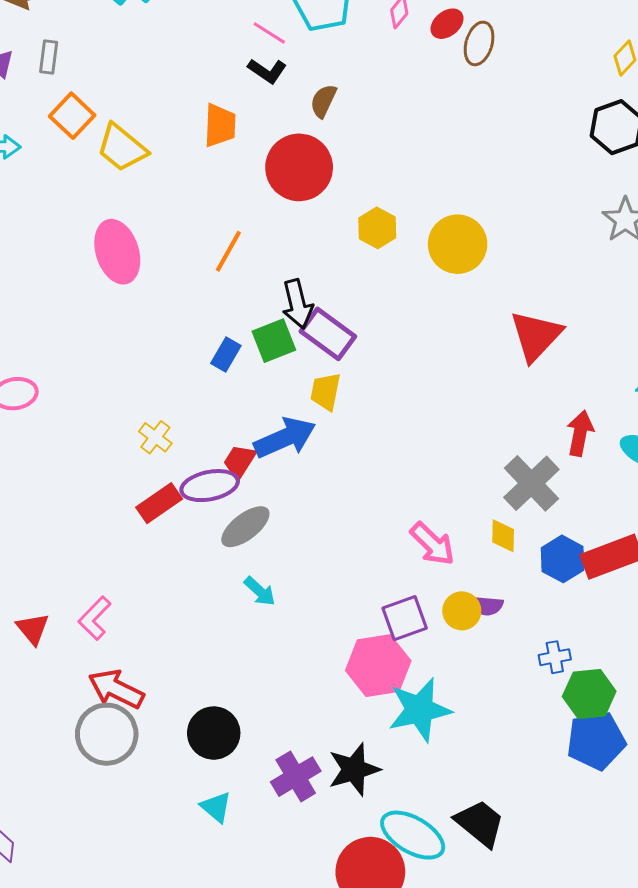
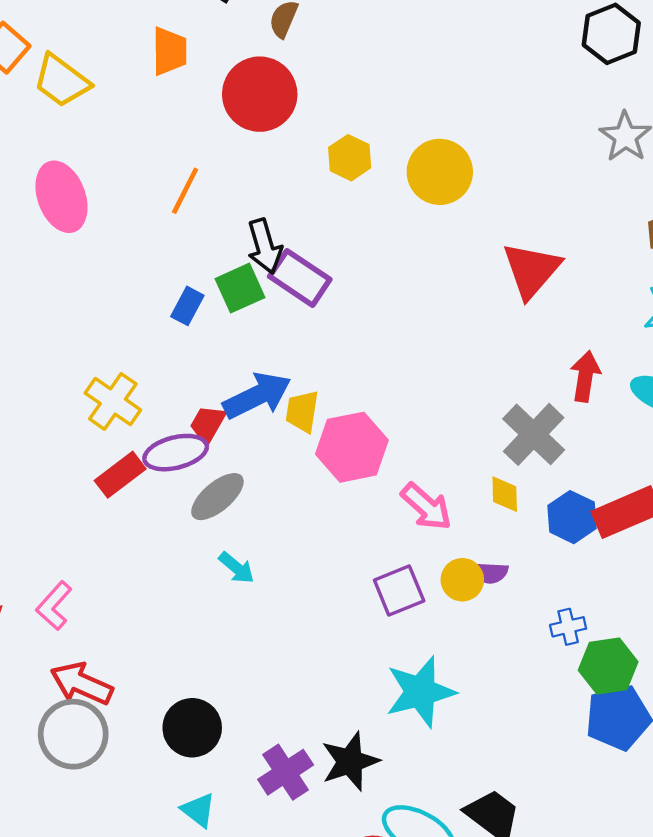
yellow trapezoid: (326, 392) -> (302, 411), moved
yellow cross: (155, 437) -> (113, 401), size x1.5
pink hexagon: (378, 666) -> (352, 447), moved

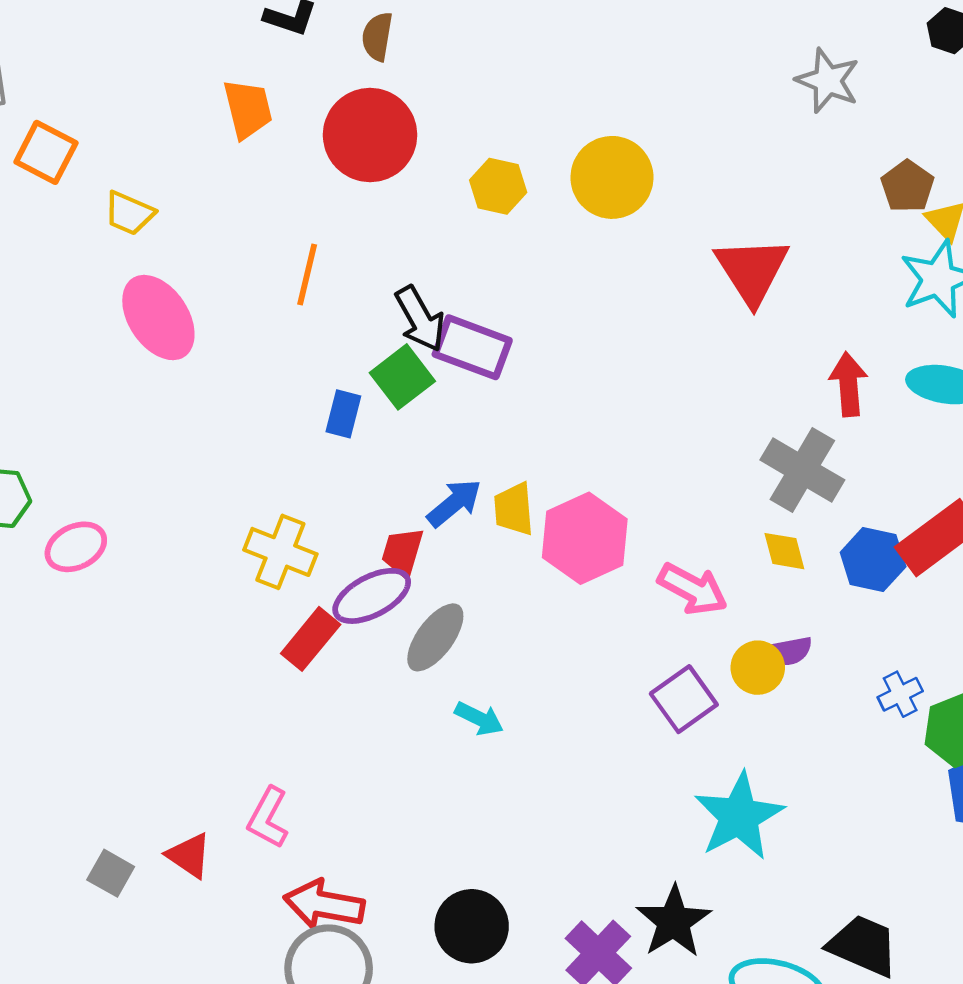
yellow trapezoid: (62, 81) -> (129, 213), moved, size x0.7
blue arrow: (257, 396) -> (454, 503), size x0.7

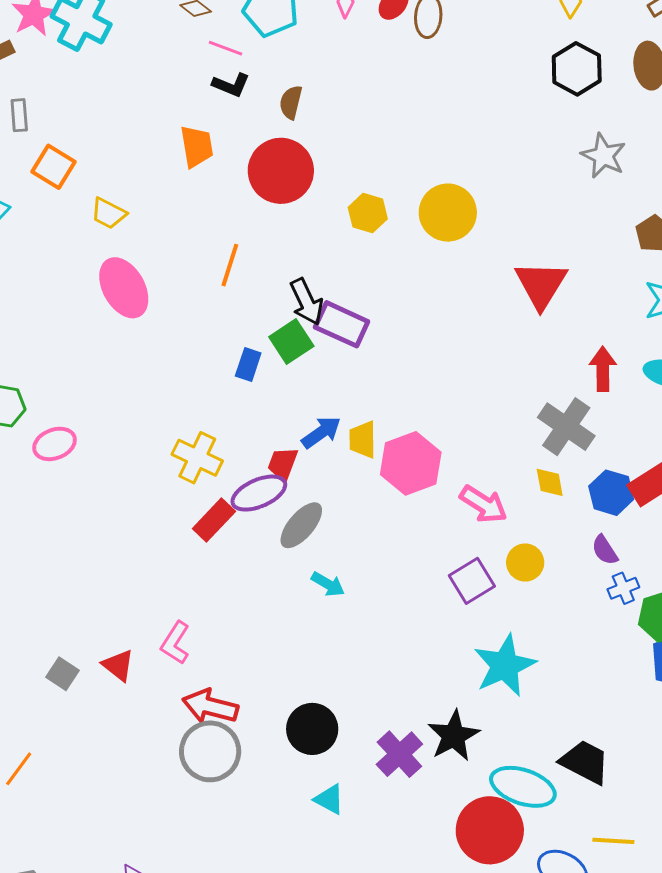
purple semicircle: (789, 651) -> (605, 550), moved, turned 64

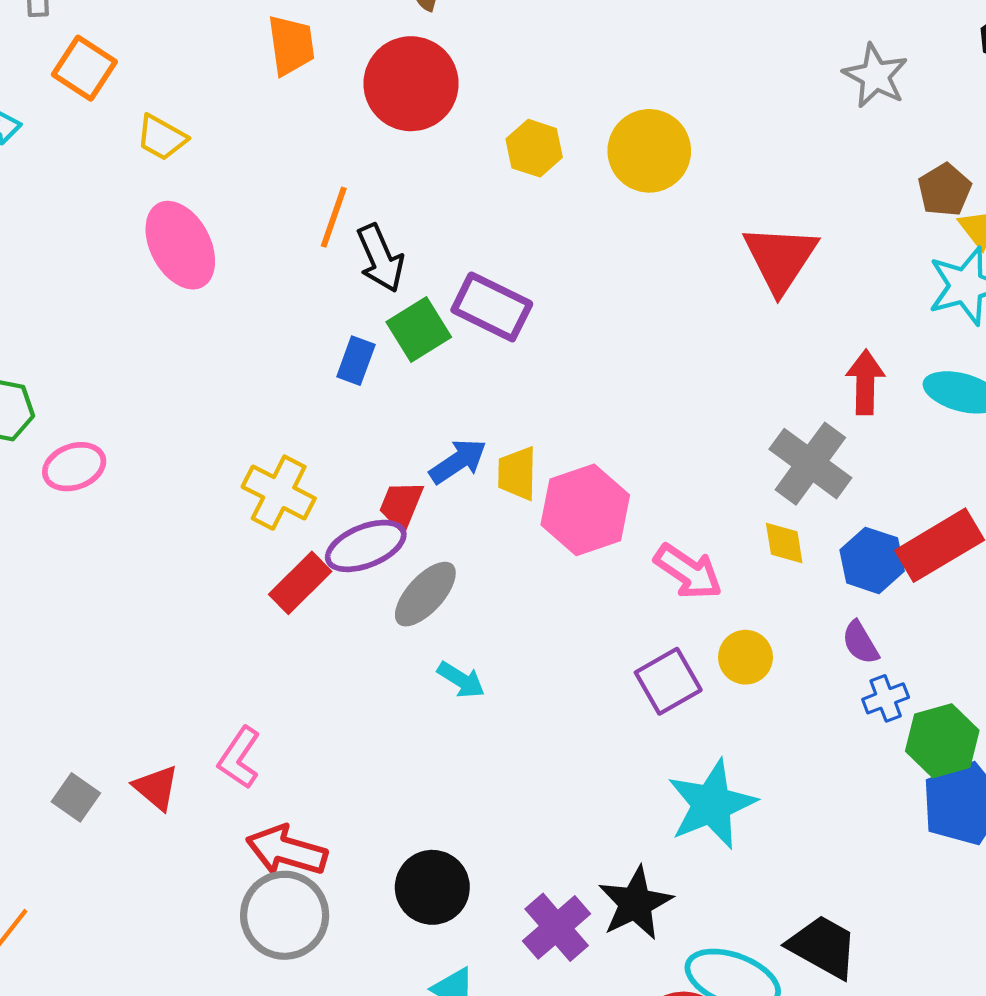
black arrow: (307, 302) -> (380, 258), moved

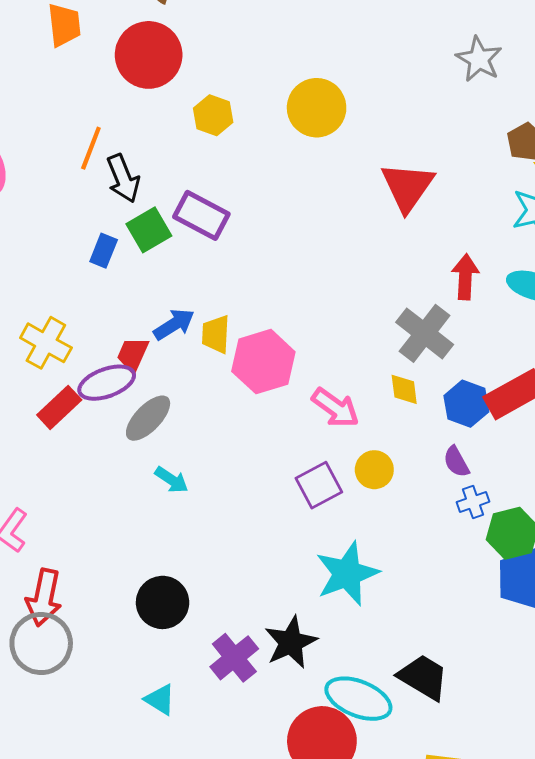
yellow hexagon: (534, 148) -> (213, 115), moved
red arrow: (287, 851) -> (44, 598), turned -96
black circle: (432, 887) -> (163, 602), moved

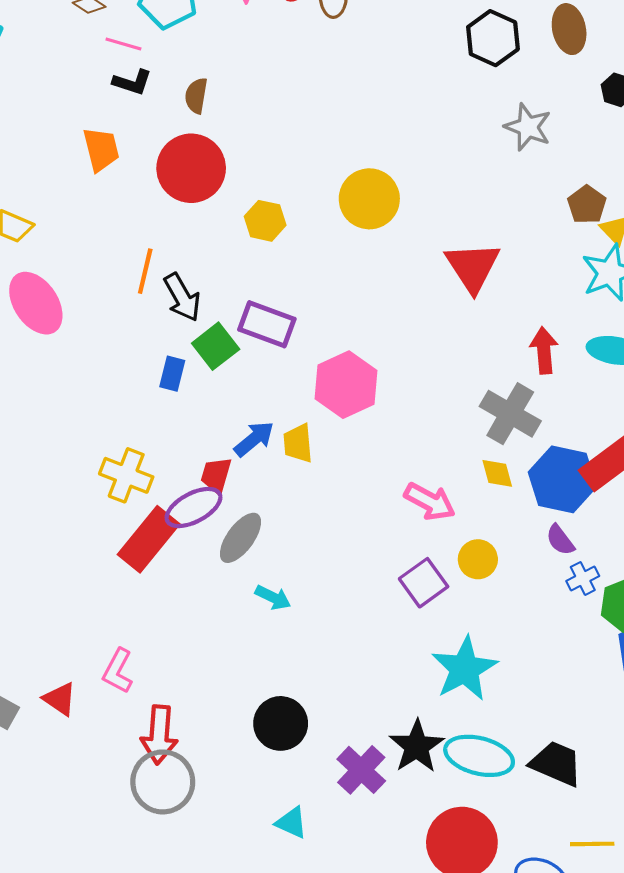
pink hexagon: (263, 362) -> (346, 385), moved
blue hexagon: (466, 404) -> (562, 479), size x1.4
red rectangle: (59, 407) -> (149, 539), size x1.4
cyan ellipse: (358, 699) -> (479, 756), moved

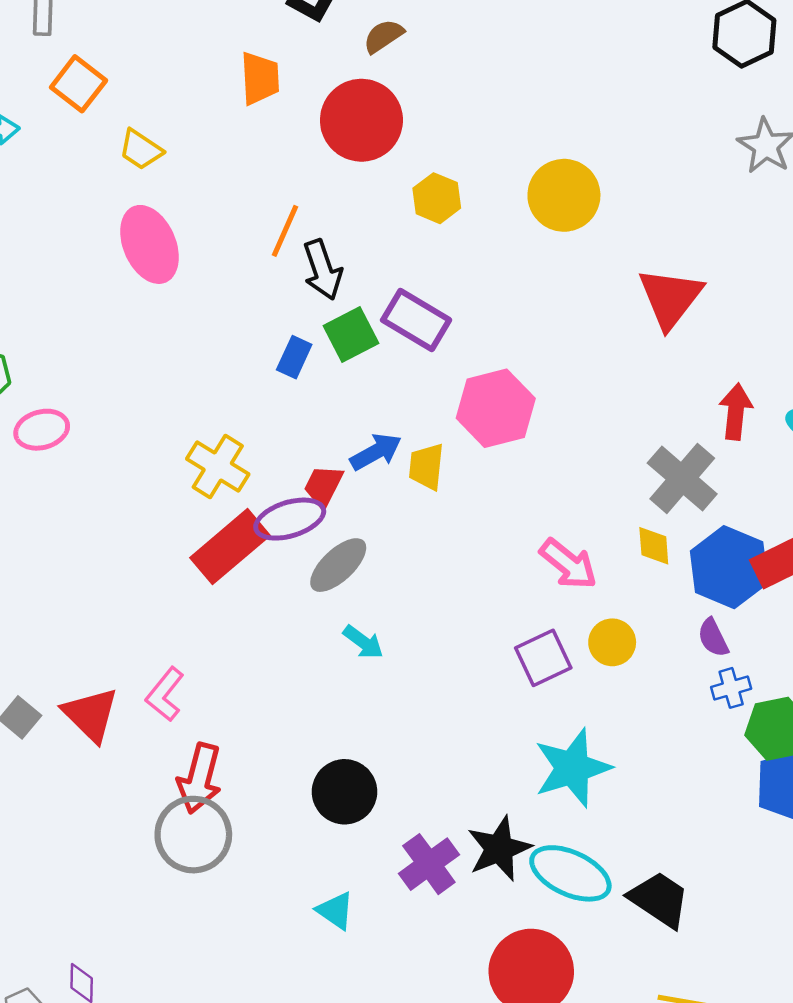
brown semicircle: (196, 96) -> (383, 36), turned 36
red triangle: (60, 699) -> (91, 715), size x1.4

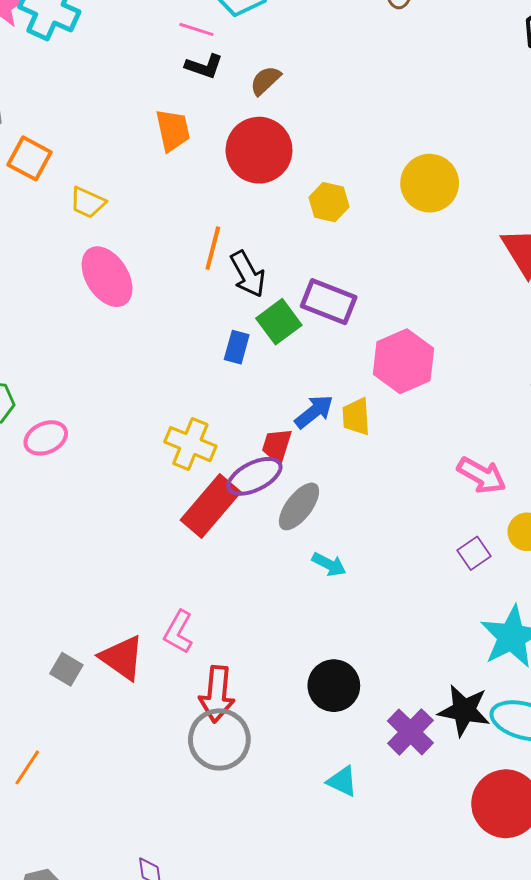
purple square: (543, 658) -> (474, 553), size x0.7
black star: (499, 849) -> (464, 710), turned -30

